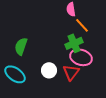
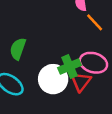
green cross: (74, 43) -> (69, 66), moved
white circle: (49, 70) -> (53, 79), size x1.5

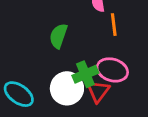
orange line: (95, 22) -> (114, 25), turned 36
green semicircle: (18, 49) -> (58, 36), moved

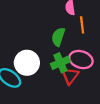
green semicircle: (58, 36) -> (58, 37), moved
white circle: (67, 88) -> (27, 63), moved

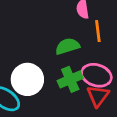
green semicircle: (58, 37) -> (67, 46), turned 54
red triangle: (70, 76) -> (98, 96), moved

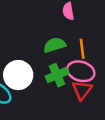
orange line: (98, 31) -> (82, 49), moved

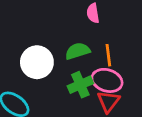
white circle: (18, 75) -> (37, 62), moved

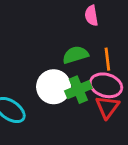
white circle: (37, 62) -> (54, 87), moved

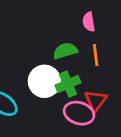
pink semicircle: (91, 16) -> (89, 22), moved
pink ellipse: (106, 85) -> (79, 113), moved

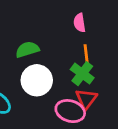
green semicircle: (65, 51) -> (27, 50), moved
green cross: (68, 84) -> (82, 74), moved, turned -30

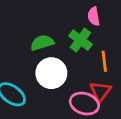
orange line: (86, 55) -> (104, 61), moved
green cross: (82, 74) -> (80, 40), moved

